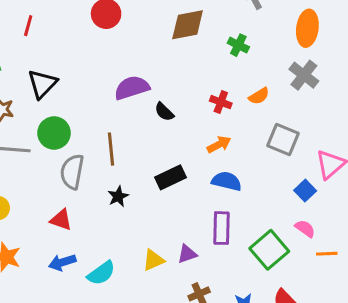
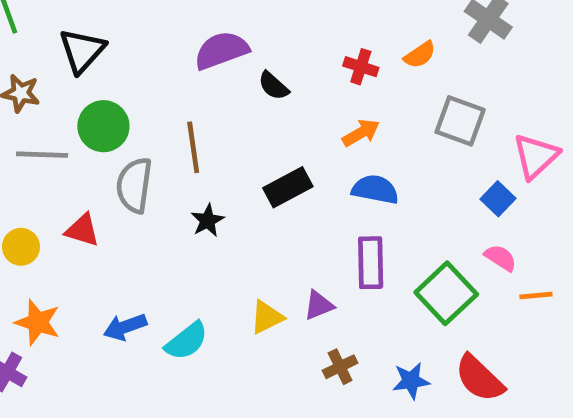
red triangle: (61, 220) -> (82, 230), moved

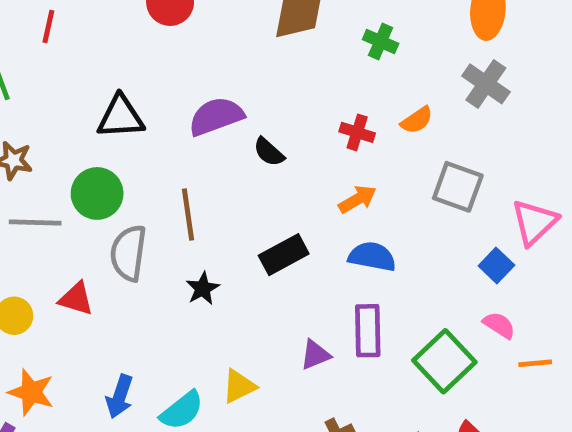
black triangle: (82, 51) -> (121, 117), moved, turned 45
purple triangle: (319, 305) -> (315, 355), moved
yellow triangle: (267, 317) -> (239, 386), moved
blue arrow: (125, 327) -> (120, 396), turned -51

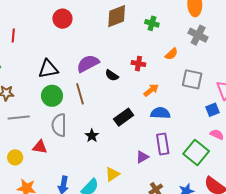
red cross: (357, 132) -> (138, 64), moved
green circle: (97, 193) -> (52, 96), moved
brown line: (188, 215) -> (80, 94), moved
blue square: (496, 265) -> (212, 110), turned 32

